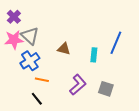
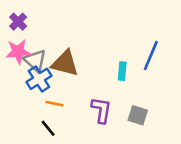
gray triangle: (30, 36) -> (35, 61), moved
brown triangle: (64, 49) -> (65, 63), moved, size x1.6
purple L-shape: (78, 85) -> (101, 110), turned -40

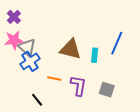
brown triangle: (65, 63) -> (70, 49), moved
orange line: (55, 104) -> (54, 78), moved

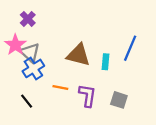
purple cross: (14, 17) -> (28, 19), moved
pink star: (14, 40) -> (15, 45), turned -30
black line: (37, 100) -> (27, 101), moved

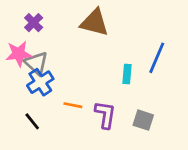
pink star: (15, 45) -> (19, 54), turned 30
brown triangle: (78, 55) -> (94, 23), moved

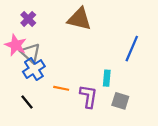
pink star: (19, 54) -> (16, 45), turned 30
cyan rectangle: (127, 74) -> (107, 78), moved

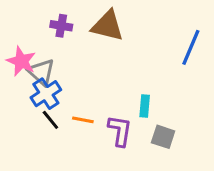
purple cross: (28, 19) -> (61, 26), moved, turned -35
blue line: (132, 49) -> (191, 47), moved
black line: (27, 102) -> (50, 120), moved

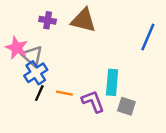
cyan rectangle: (145, 106) -> (112, 82), size x1.5
black line: (50, 120) -> (39, 93), turned 63
purple L-shape: (120, 131) -> (93, 101), turned -30

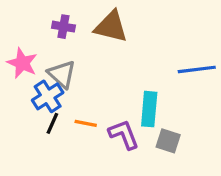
blue line: (148, 37) -> (197, 69), moved, turned 60
gray triangle: (32, 56) -> (62, 74), moved

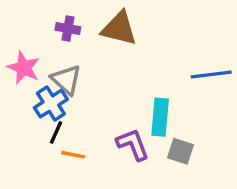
orange line: (86, 123) -> (73, 155), moved

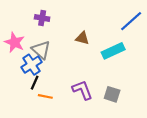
brown triangle: (119, 28) -> (82, 38), moved, size x0.6
blue line: (211, 75) -> (131, 21), moved, turned -35
cyan rectangle: (160, 117) -> (113, 51), moved, turned 60

